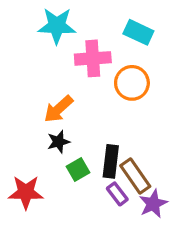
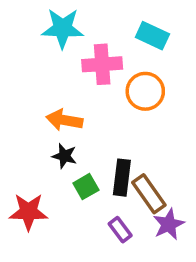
orange arrow: (58, 109) -> (64, 120), turned 52
black star: (58, 142) -> (64, 156), turned 30
purple rectangle: (117, 194) -> (120, 230), moved

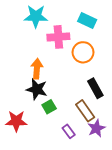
orange arrow: (64, 120) -> (37, 69), turned 84
black star: (64, 156) -> (37, 89), size x1.5
black rectangle: (122, 178) -> (95, 88), moved, turned -36

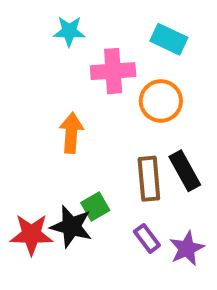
cyan star: (36, 16) -> (69, 31), size x0.7
black star: (37, 89) -> (71, 226), moved
brown rectangle: (85, 111) -> (149, 179), moved, turned 30
purple rectangle: (69, 131) -> (147, 238), moved

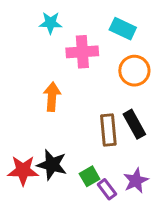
orange circle: (161, 101) -> (134, 71), moved
green square: (95, 207) -> (90, 176), moved
purple rectangle: (147, 238) -> (107, 189), moved

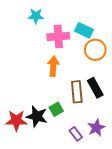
cyan rectangle: (123, 29) -> (84, 30), moved
orange arrow: (52, 97) -> (53, 66), moved
green square: (90, 176) -> (56, 109), moved

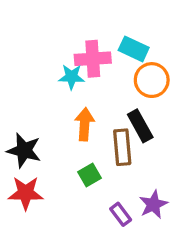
cyan star: (36, 16) -> (71, 77), moved
orange arrow: (53, 66) -> (85, 124), moved
black rectangle: (95, 88) -> (140, 126), moved
black star: (37, 116) -> (24, 150), moved

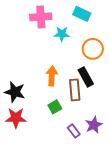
cyan rectangle: (134, 49) -> (82, 14), moved
pink cross: (93, 59) -> (41, 17), moved
cyan star: (71, 77) -> (62, 34), moved

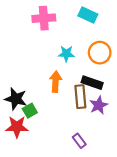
cyan star: (62, 34) -> (66, 54), moved
black rectangle: (86, 77) -> (92, 83), turned -42
green square: (55, 107) -> (30, 111), moved
purple star: (94, 125) -> (99, 105), moved

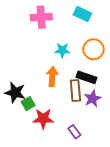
red star: (17, 127) -> (43, 119), moved

